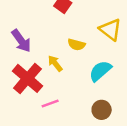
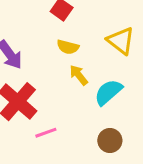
yellow semicircle: (76, 45) -> (68, 47), moved
yellow arrow: (55, 63) -> (79, 75), moved

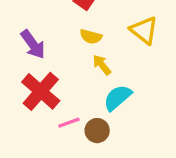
cyan semicircle: (108, 92) -> (117, 98), moved
brown circle: (110, 141) -> (97, 131), moved

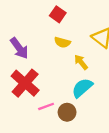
yellow arrow: (102, 65) -> (81, 62), moved

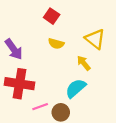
yellow arrow: (81, 62) -> (84, 63), moved
red cross: (25, 83) -> (19, 84), turned -32

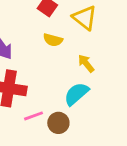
yellow triangle: (95, 39) -> (85, 18), moved

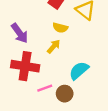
yellow arrow: (86, 63) -> (54, 46), moved, turned 80

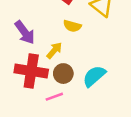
yellow arrow: (54, 46) -> (54, 50), moved
brown circle: (65, 94) -> (63, 74), moved

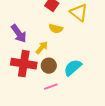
pink line: (54, 97) -> (51, 87), moved

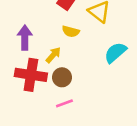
purple arrow: (19, 34) -> (25, 38), turned -144
cyan semicircle: (73, 68) -> (115, 53), moved

